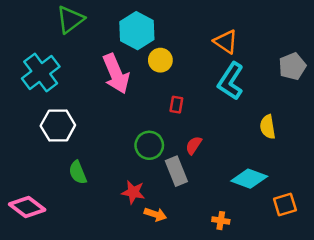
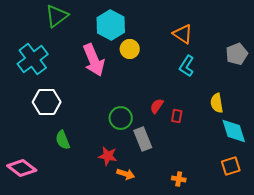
cyan L-shape: (231, 81) -> (187, 66), size x0.7
red rectangle: (176, 105) -> (177, 116), moved
red semicircle: (194, 145) -> (157, 106), moved
cyan diamond: (249, 179) -> (234, 131), moved, turned 52

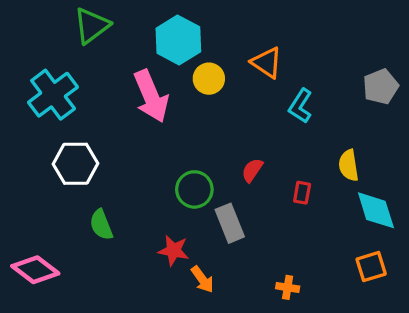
orange triangle: (183, 34) -> (267, 63), moved
red rectangle: (177, 116) -> (302, 193), moved
orange arrow: (126, 174) -> (202, 279), turned 36

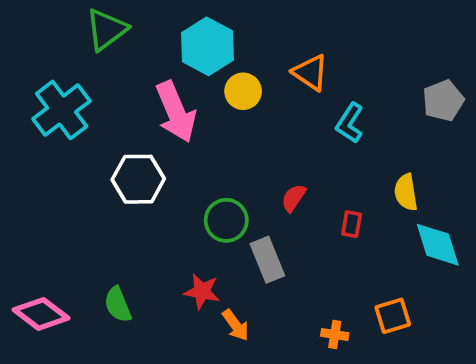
white hexagon: (76, 164) -> (138, 179), moved
green semicircle: (101, 225) -> (118, 305), moved
orange square: (371, 267) -> (393, 316), moved

